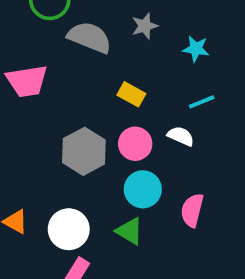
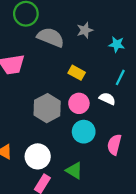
cyan line: (202, 102) -> (120, 77), turned -42
green triangle: (129, 231) -> (74, 171), moved

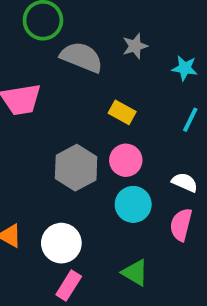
white semicircle: (107, 99) -> (185, 182), moved
green triangle: (74, 171) -> (135, 273), moved

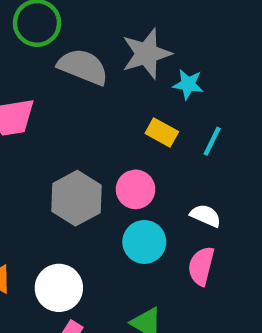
gray star: (135, 46) -> (146, 54), size x1.6
cyan star: (185, 68) -> (188, 84), moved
yellow rectangle: (122, 112) -> (162, 132), moved

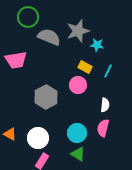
pink circle: (136, 189) -> (78, 85), moved
white semicircle: (206, 216) -> (105, 105), turned 72
cyan circle: (144, 242) -> (77, 133), moved

